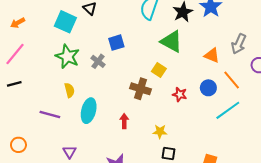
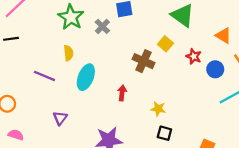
red star: (180, 94) -> (194, 56), moved

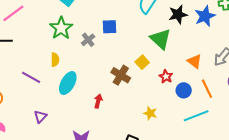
yellow star: (158, 109) -> (150, 113), moved

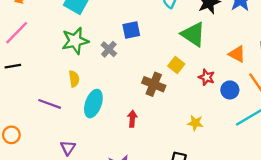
green star: (61, 28) -> (75, 41), turned 30

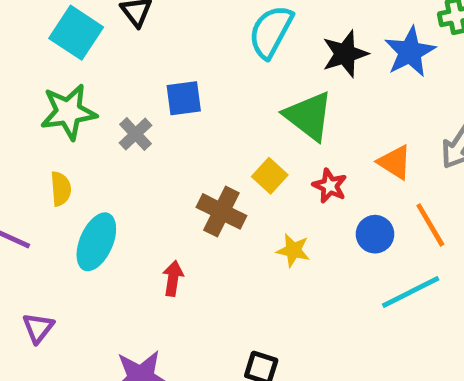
red star: (207, 77) -> (330, 186), moved
yellow star: (195, 123) -> (293, 250), moved

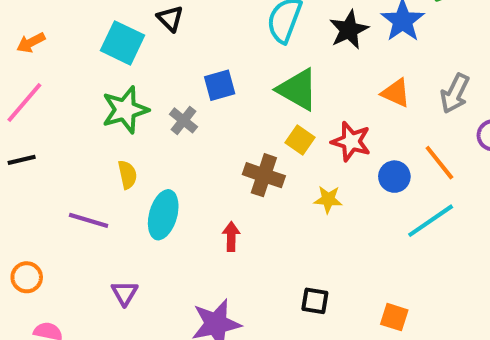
green triangle: (309, 116) -> (298, 89), moved
orange triangle: (395, 162) -> (396, 93), moved
red star: (330, 186) -> (351, 141), size x1.4

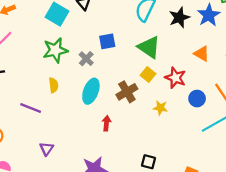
brown cross: (264, 175) -> (127, 92), turned 36
cyan ellipse: (163, 215) -> (91, 91), moved

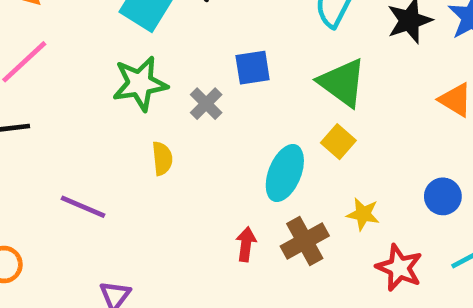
red star: (175, 78) -> (399, 268), moved
yellow semicircle: (54, 85) -> (162, 158), moved
cyan ellipse: (91, 91) -> (285, 173), moved
brown cross: (127, 92) -> (305, 241), moved

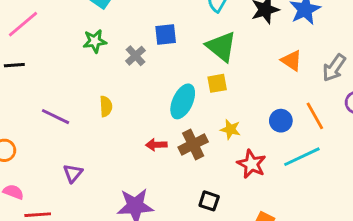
green star: (140, 84) -> (95, 41), size x0.7
yellow square: (338, 142) -> (217, 83), turned 36
yellow semicircle: (162, 158) -> (106, 106), moved
red arrow: (246, 244) -> (156, 145), turned -102

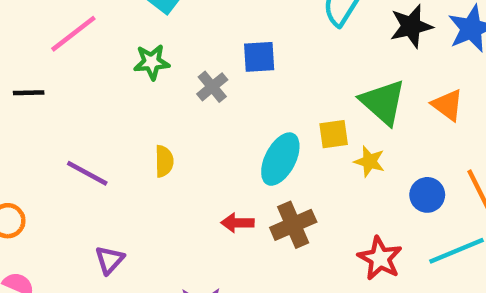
pink line: (23, 24) -> (73, 34), moved
green triangle: (221, 47) -> (383, 102), moved
yellow star: (230, 129) -> (370, 161), moved

